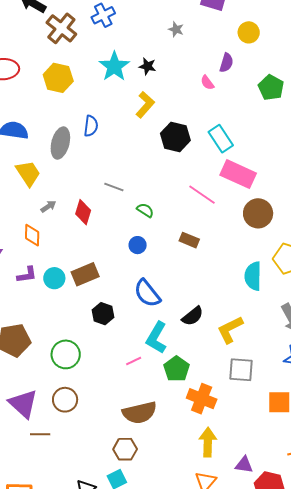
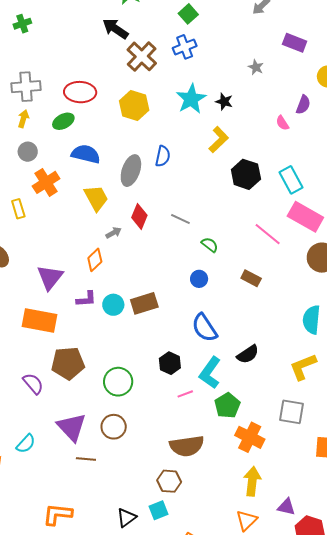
red diamond: (83, 212) -> (139, 216), moved
orange diamond: (32, 235) -> (95, 260), turned 40
black hexagon: (103, 314) -> (170, 363), moved
yellow L-shape: (230, 330) -> (303, 367), moved

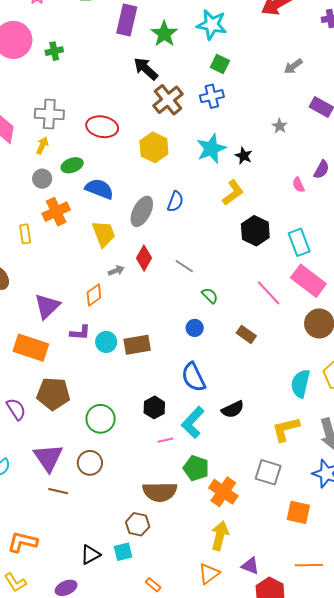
green square: (188, 14) -> (220, 64), turned -30
green ellipse: (63, 121) -> (72, 165), moved
green pentagon: (227, 406) -> (196, 468), moved, turned -30

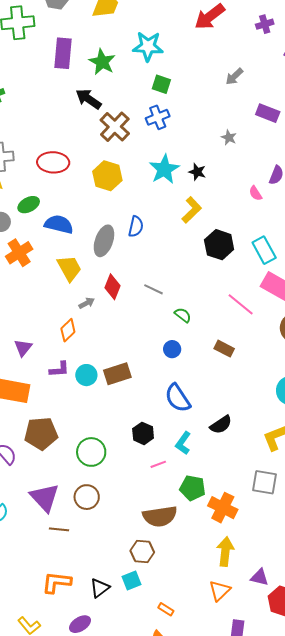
purple triangle: (47, 306) -> (23, 348), size x0.7
cyan L-shape: (193, 422) -> (183, 443), size x0.7
orange L-shape: (22, 542) -> (57, 582), moved

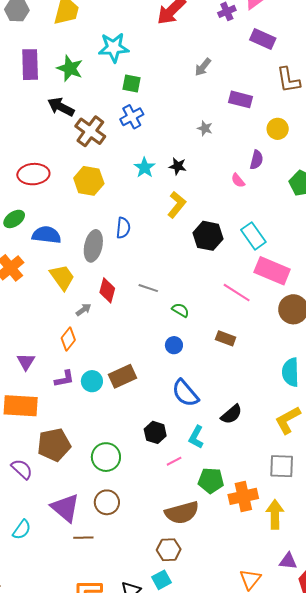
cyan star: (164, 169) -> (145, 168), size x0.7
orange cross: (223, 508) -> (243, 496), turned -32
yellow arrow: (225, 552) -> (275, 514), moved

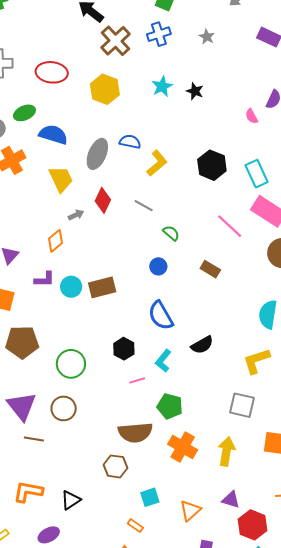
gray star: (205, 128) -> (207, 37), moved
yellow L-shape: (177, 205) -> (157, 163), moved
blue semicircle: (123, 228) -> (130, 142), turned -95
orange cross: (243, 496) -> (183, 447), moved, turned 32
cyan square: (161, 580) -> (150, 497), moved

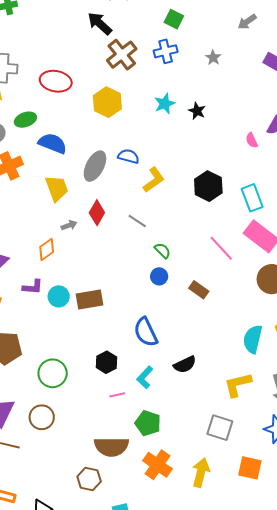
blue circle: (158, 266) -> (159, 276), moved

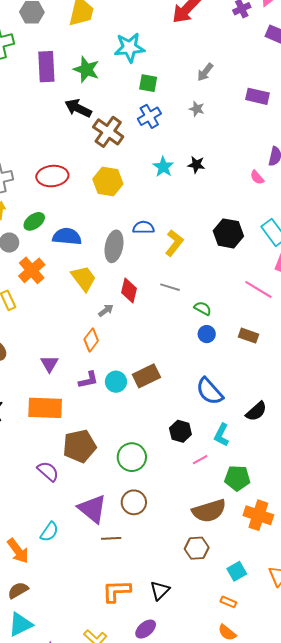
gray arrow: (247, 22) -> (205, 72), moved

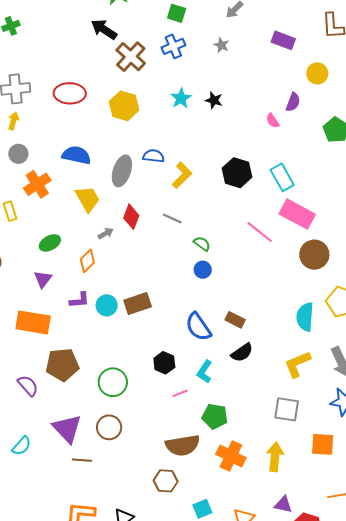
green ellipse: (34, 221) -> (50, 243), moved
brown rectangle: (248, 336) -> (235, 320), moved

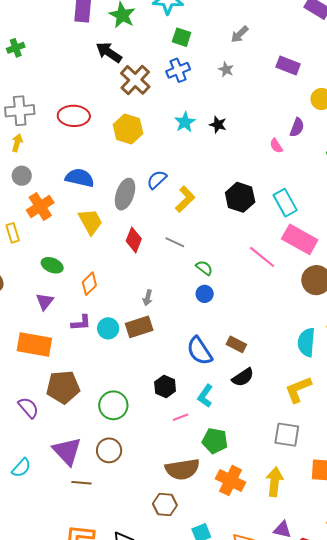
blue semicircle: (154, 156) -> (157, 180), turned -50
gray arrow: (106, 233) -> (148, 298), moved, turned 133
green ellipse: (50, 243) -> (52, 265), turned 50

